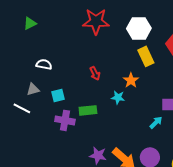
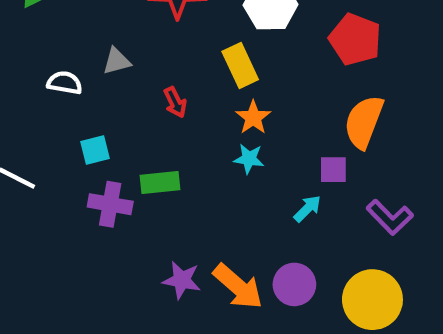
yellow rectangle: (146, 56) -> (240, 65), moved
gray triangle: (33, 89) -> (117, 61), moved
cyan star: (118, 97) -> (249, 159), moved

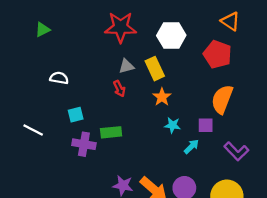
gray triangle: (117, 61) -> (126, 66), moved
cyan star: (249, 159) -> (173, 125), moved

